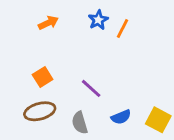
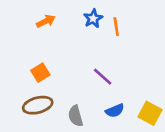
orange line: (122, 28) -> (116, 27), turned -36
purple line: (91, 88) -> (103, 77), moved

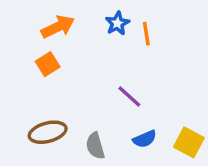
orange arrow: (46, 21) -> (58, 27), size x1.4
orange square: (40, 73) -> (48, 64), moved

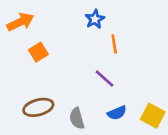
orange arrow: (58, 27) -> (20, 22), moved
orange line: (146, 34) -> (114, 44), moved

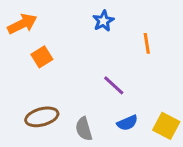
orange line: (114, 44) -> (147, 43), moved

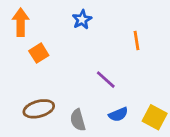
blue star: (103, 21) -> (82, 20), moved
orange arrow: (22, 24) -> (21, 22), turned -64

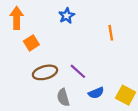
purple line: (106, 80) -> (78, 71), moved
brown ellipse: (39, 109) -> (45, 72), moved

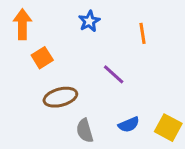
orange line: (111, 33) -> (142, 33), moved
purple line: (78, 71) -> (114, 74), moved

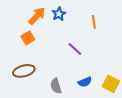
orange arrow: (22, 24) -> (37, 16), moved, turned 42
brown ellipse: (60, 97) -> (24, 71), moved

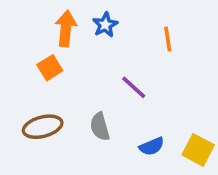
orange arrow: (37, 16) -> (66, 28), turned -36
gray semicircle: (56, 86) -> (100, 127), moved

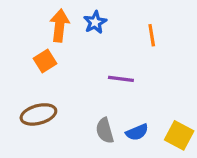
purple line: (134, 87) -> (121, 79), turned -35
gray semicircle: (100, 127) -> (105, 131), moved

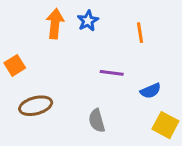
orange square: (45, 61) -> (15, 65), moved
blue semicircle: (137, 132) -> (150, 91), moved

